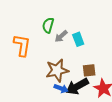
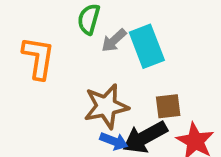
cyan rectangle: (78, 39) -> (147, 46), size x1.5

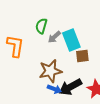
brown square: (168, 106) -> (82, 56), moved

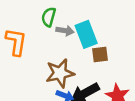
gray arrow: (54, 37) -> (65, 31), turned -128

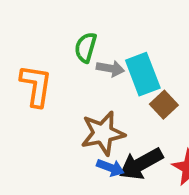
brown square: (100, 54) -> (164, 105), turned -36

